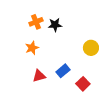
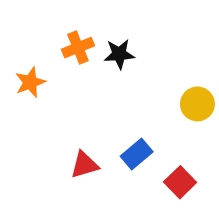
orange star: (32, 48) -> (30, 82), moved

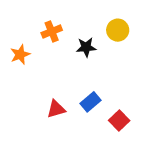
black star: (119, 54) -> (86, 47), moved
yellow circle: (197, 104) -> (118, 30), moved

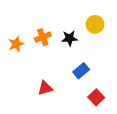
orange cross: (52, 32) -> (43, 37), moved
blue rectangle: (90, 102) -> (81, 71), moved

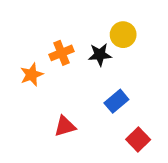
yellow circle: (95, 24) -> (123, 35), moved
orange star: (16, 44) -> (32, 75), moved

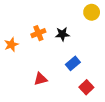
yellow circle: (123, 35) -> (92, 12), moved
orange star: (32, 75) -> (11, 45), moved

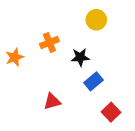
yellow circle: (92, 12) -> (96, 20), moved
black star: (62, 34) -> (80, 57), moved

